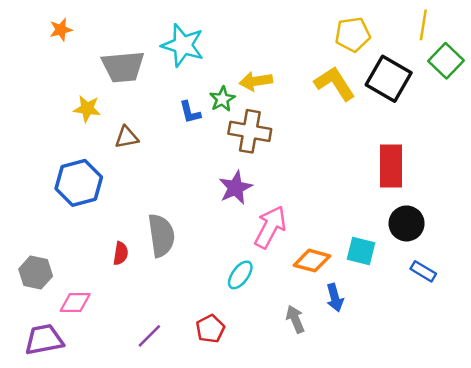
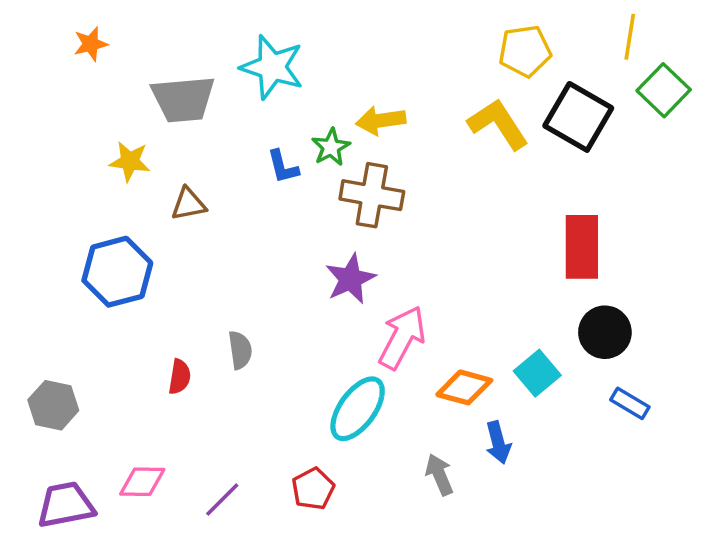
gray semicircle: (161, 235) -> (240, 350), size x0.6
cyan square: (361, 251) -> (537, 373), turned 36
cyan ellipse: (240, 275) -> (358, 409), size x1.5
pink diamond: (75, 302) -> (142, 482), moved

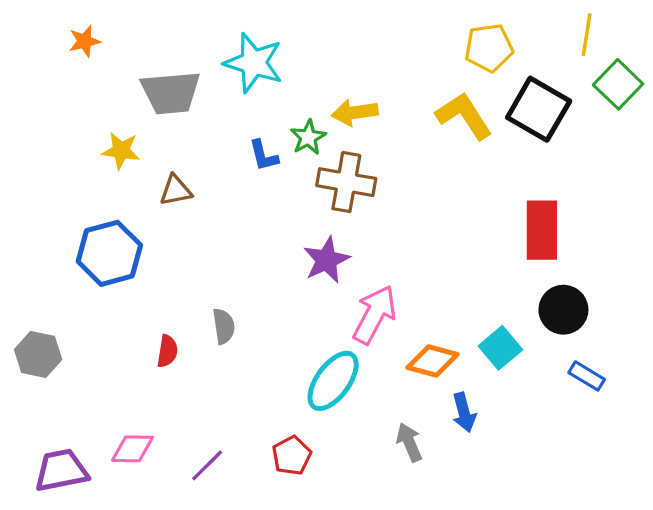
gray hexagon: (53, 405) -> (38, 354), moved

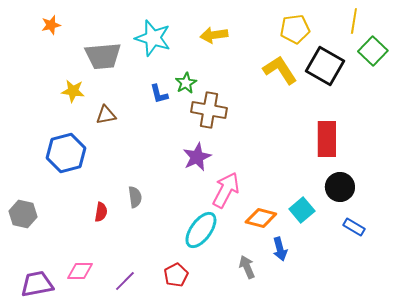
yellow arrow: (355, 112) -> (214, 35), moved

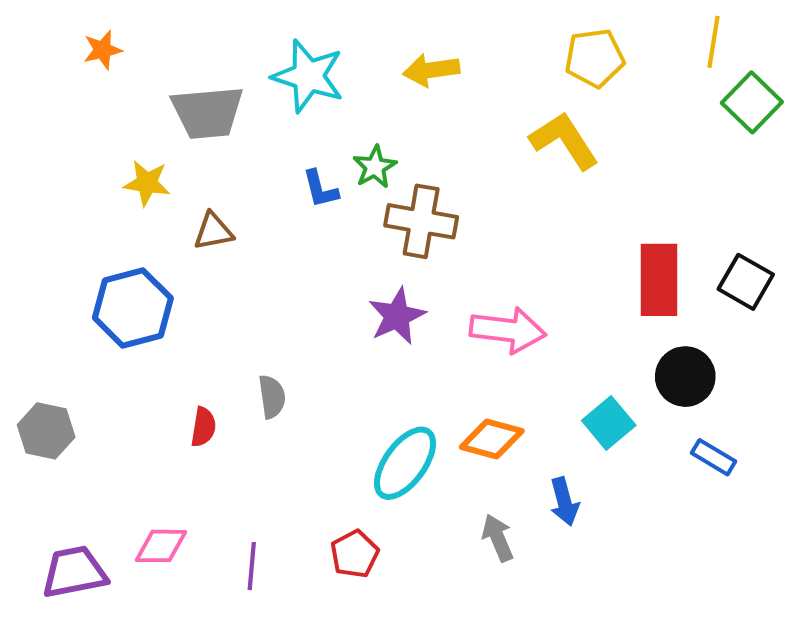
black square: (325, 66) -> (746, 282), moved, size x0.7
pink arrow: (226, 190) -> (508, 330), moved, turned 69
orange diamond: (261, 218) -> (492, 439), moved
purple line: (125, 281) -> (252, 566), turned -40

